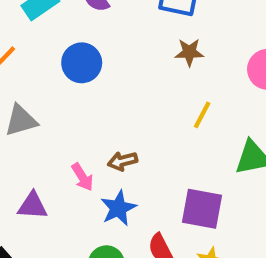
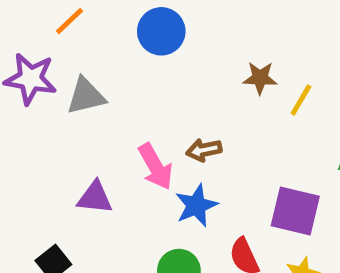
brown star: (189, 52) -> (260, 78), moved
pink arrow: (82, 177) -> (155, 167), size x1.4

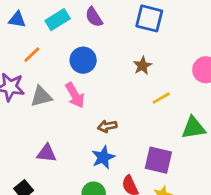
brown star: (260, 78) -> (142, 66), moved, turned -30
yellow line: (301, 100) -> (161, 98), turned 30
pink arrow: (155, 167) -> (75, 95), moved

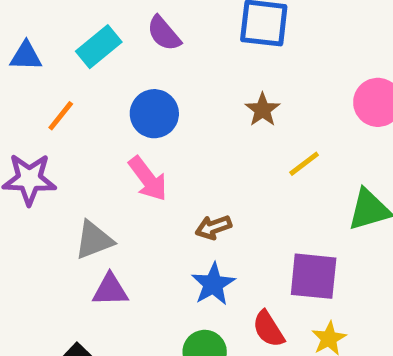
gray triangle: (41, 96) -> (94, 240), moved

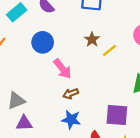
yellow line: (304, 164) -> (109, 50), moved
pink arrow: (148, 179) -> (62, 69), moved
blue star: (213, 284) -> (71, 120), turned -30

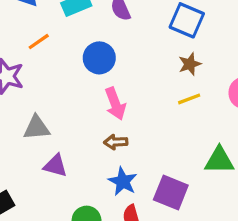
brown star: (92, 39) -> (190, 64), moved
blue star: (71, 120) -> (123, 181), moved
purple triangle: (24, 123) -> (55, 166), moved

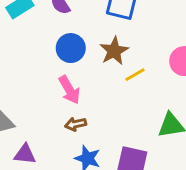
blue circle: (99, 58) -> (71, 48), moved
brown star: (190, 64) -> (114, 51), moved, size x1.4

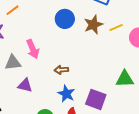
yellow line: (135, 75) -> (116, 27), moved
pink arrow: (69, 90) -> (33, 49), moved

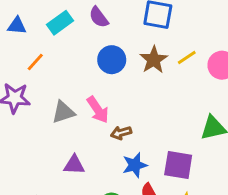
pink arrow: (33, 49) -> (98, 110), moved
gray triangle: (13, 63) -> (63, 112), moved
blue star: (66, 94) -> (135, 165), turned -30

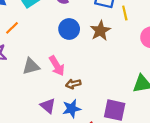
yellow line: (187, 57) -> (125, 13), moved, turned -72
purple triangle: (74, 165) -> (48, 106), moved, turned 35
blue star: (135, 165) -> (72, 109), moved

